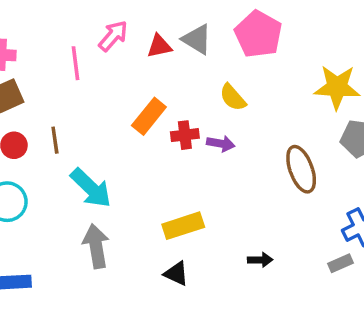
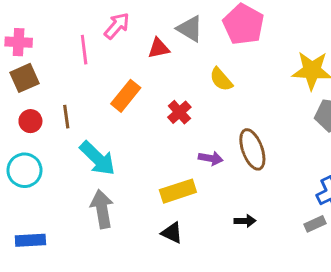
red triangle: (159, 46) -> (159, 48), moved
orange rectangle: (149, 116) -> (126, 96), moved
red cross: (185, 135) -> (179, 112), turned -35
purple arrow: (221, 144) -> (211, 158), moved
brown ellipse: (301, 169) -> (252, 149), moved

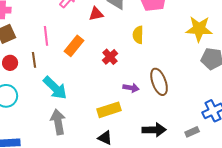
pink line: (84, 50) -> (46, 36), moved
yellow semicircle: (221, 79) -> (138, 35), turned 42
black arrow: (245, 221) -> (154, 130), size x1.6
gray rectangle: (315, 224) -> (192, 132), moved

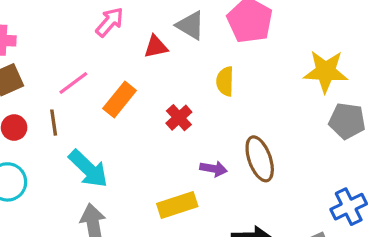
pink line: (46, 36) -> (73, 83), turned 60

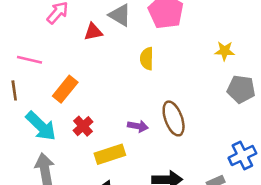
yellow star: (326, 71) -> (225, 51), size x0.6
pink line: (73, 83) -> (29, 60), turned 50
orange rectangle: (120, 99) -> (65, 89), moved
red cross: (179, 118) -> (83, 126), moved

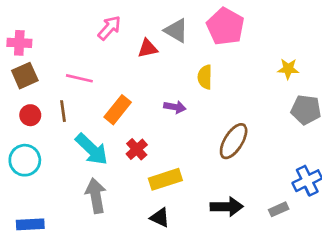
brown ellipse: (174, 118) -> (234, 141), turned 52
purple arrow: (138, 126) -> (175, 107), moved

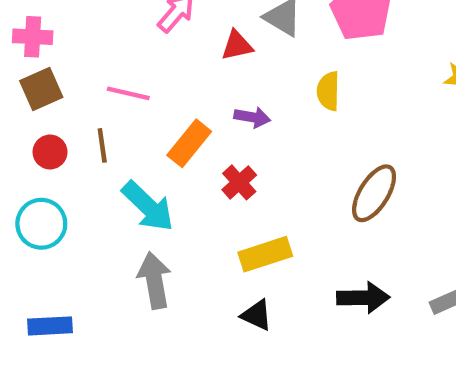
purple arrow: (175, 107) -> (252, 117), moved
red cross: (137, 149) -> (239, 182), moved

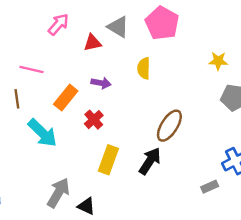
yellow rectangle: (265, 254) -> (108, 160), turned -52
gray arrow: (154, 280) -> (58, 193), moved, turned 40
black arrow: (363, 298) -> (150, 161), moved, turned -56
black triangle: (257, 315) -> (86, 206), moved

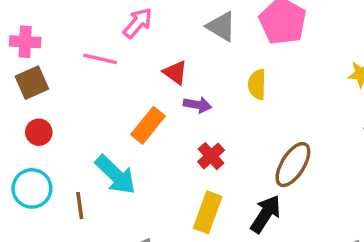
red triangle: (93, 43) -> (175, 72), moved, turned 48
pink line: (32, 70) -> (100, 59), moved
brown line: (17, 99) -> (80, 206), moved
red cross: (94, 120) -> (211, 156), moved

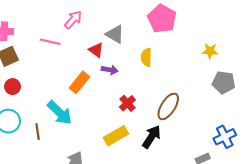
gray triangle: (221, 26) -> (115, 34), moved
red cross: (211, 156) -> (127, 103), moved
yellow rectangle: (208, 212) -> (116, 136), turned 40

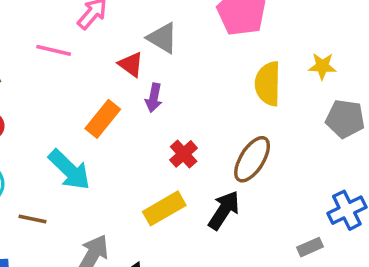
yellow semicircle: (146, 57) -> (268, 84), moved, size x1.4
purple arrow: (110, 70) -> (154, 98), turned 91
brown line: (38, 132) -> (32, 219), moved, turned -70

